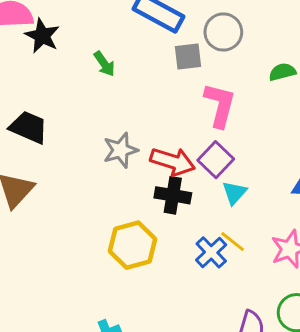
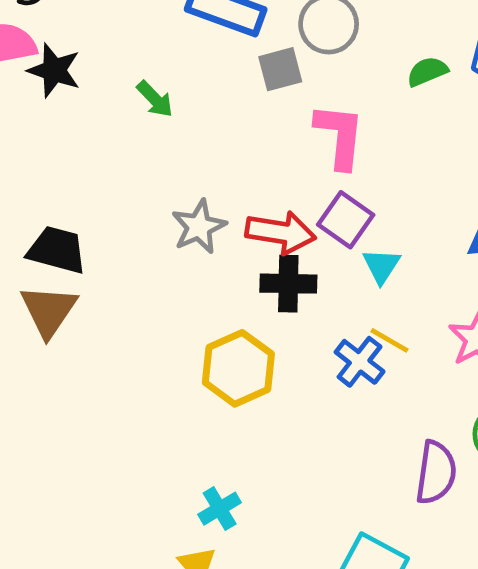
black trapezoid: (29, 127) -> (57, 250), moved

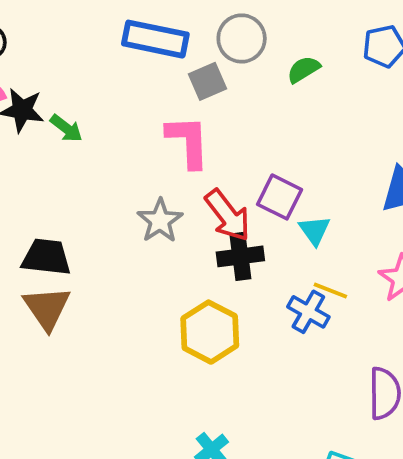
green semicircle: (427, 72) -> (304, 69), moved
green arrow: (155, 99) -> (66, 128), moved
pink L-shape: (340, 136) -> (188, 141), moved
red arrow: (281, 232) -> (228, 215), turned 52

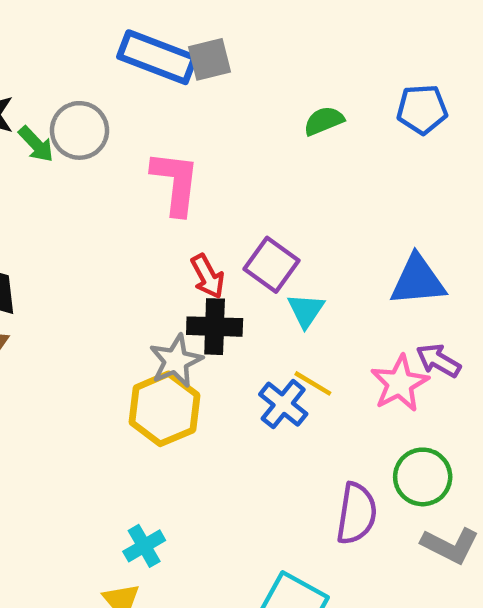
gray circle: (242, 38) -> (79, 130), moved
gray square: (207, 81) -> (210, 59), moved
red arrow: (228, 215) -> (208, 276), size x0.7
gray star: (160, 221) -> (176, 361), moved

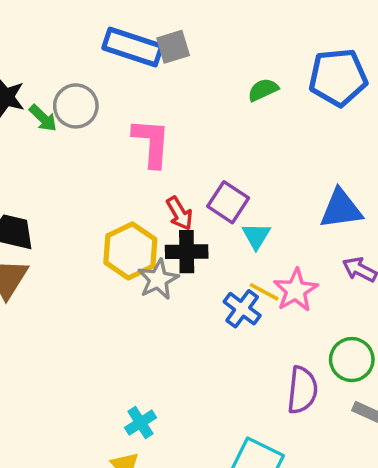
blue pentagon: (422, 109) -> (338, 77), size x1.5
pink star: (400, 383) -> (296, 290), moved
yellow hexagon: (164, 409) -> (130, 251), moved

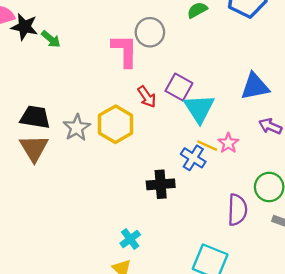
gray circle: (76, 106) -> (150, 32), moved
cyan triangle: (256, 236) -> (199, 108), size x1.6
black cross: (187, 252) -> (161, 184), moved
gray star: (158, 279) -> (77, 128), moved
pink star: (296, 290) -> (228, 143), size x0.7

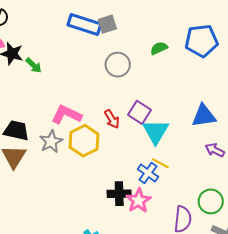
pink L-shape: (125, 51) -> (67, 115), moved, turned -68
pink star: (228, 143) -> (139, 201), moved, size x1.4

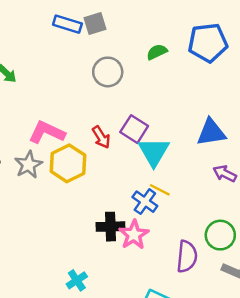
blue rectangle: (84, 24) -> (67, 24), size x0.7

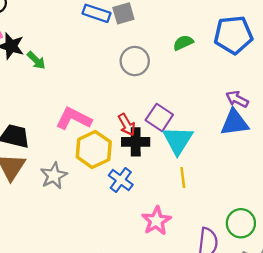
gray star: (28, 165) -> (54, 176), moved
purple arrow: (225, 174) -> (237, 99), moved
yellow line: (160, 190) -> (183, 178), turned 54
blue cross: (145, 202) -> (121, 180), moved
black cross: (111, 227) -> (136, 142), moved

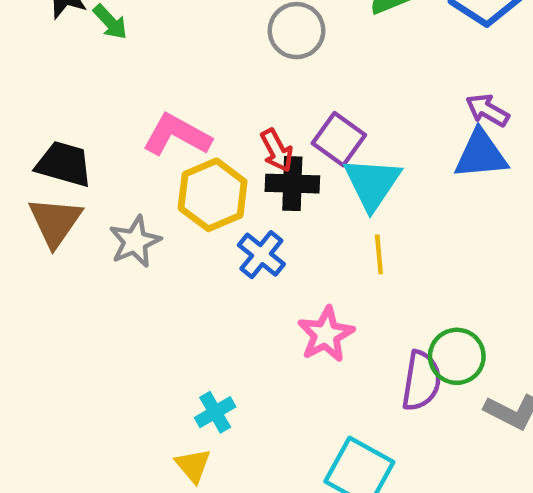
green circle: (241, 223) -> (457, 356), moved

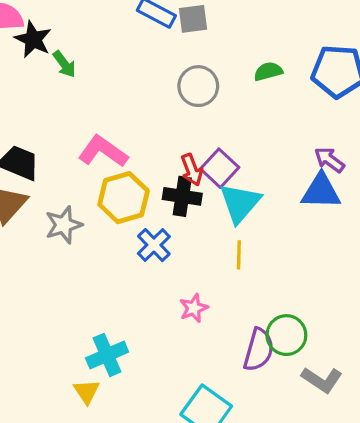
red arrow: (277, 150) -> (192, 170), moved
pink star: (326, 334) -> (194, 308), size x0.7
cyan cross: (215, 412) -> (107, 355), size x1.4

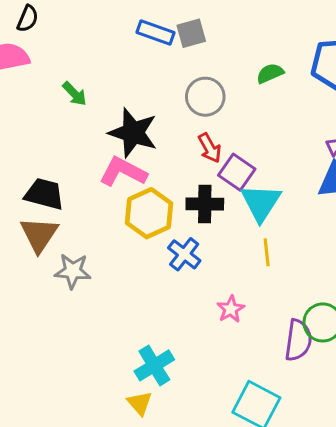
black star: (33, 39) -> (133, 133), moved, size x1.4
red arrow: (192, 170) -> (210, 148), moved
gray star: (64, 225) -> (73, 271), moved, turned 30

